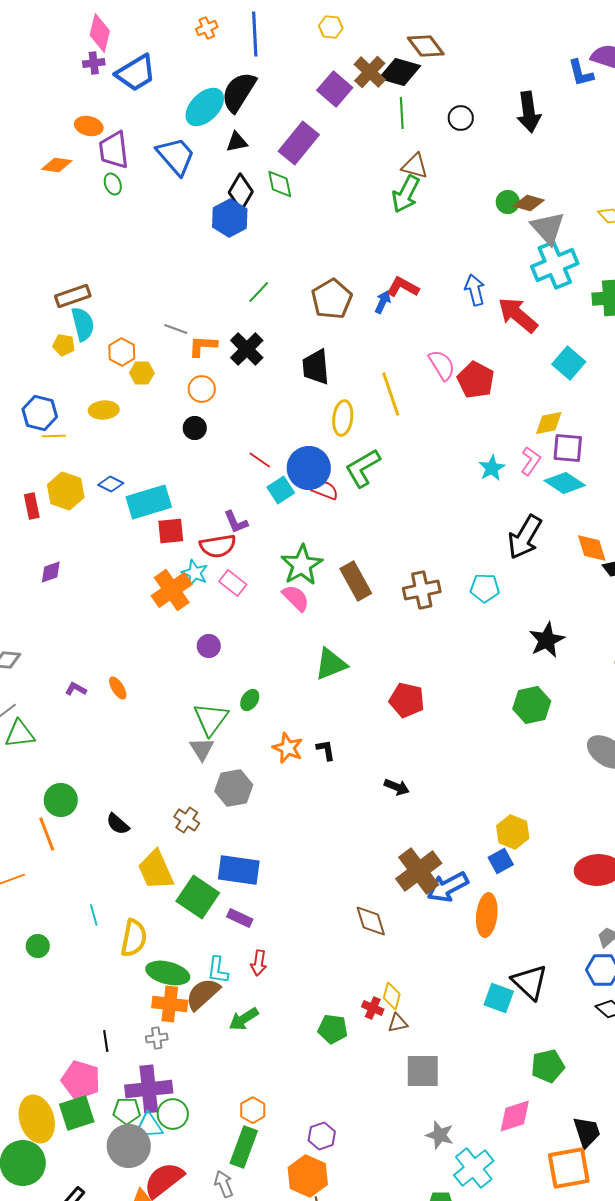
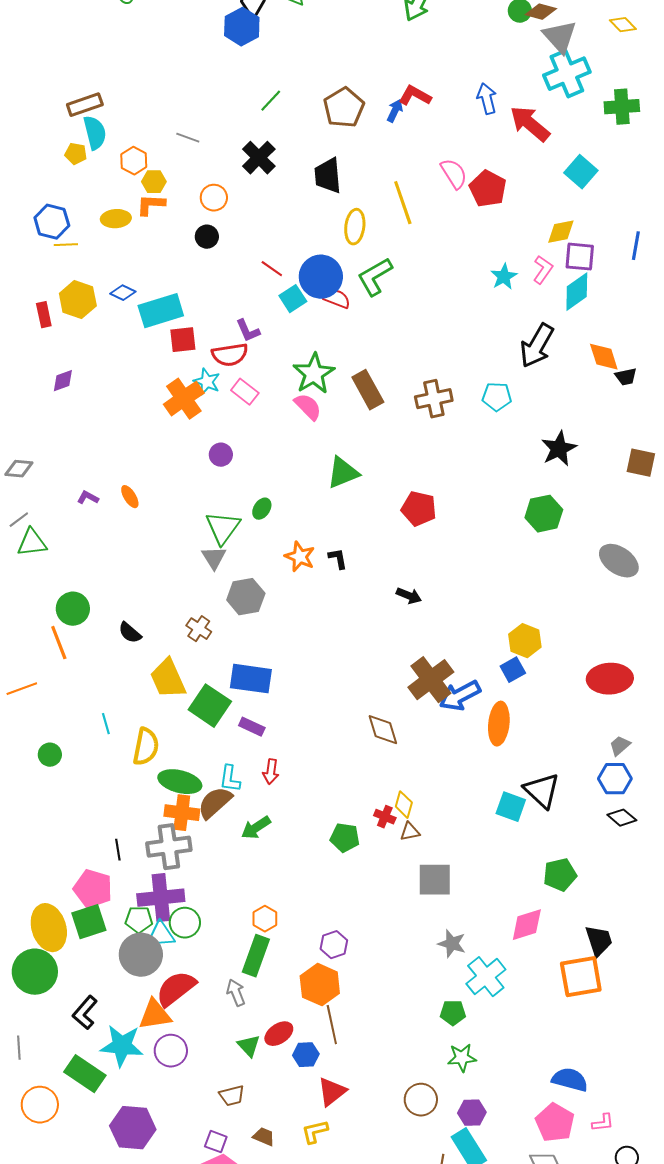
orange L-shape: (203, 346) -> (151, 205), moved
cyan diamond: (565, 483) -> (577, 292), turned -69
gray cross: (157, 1038) -> (169, 847), size x2.0

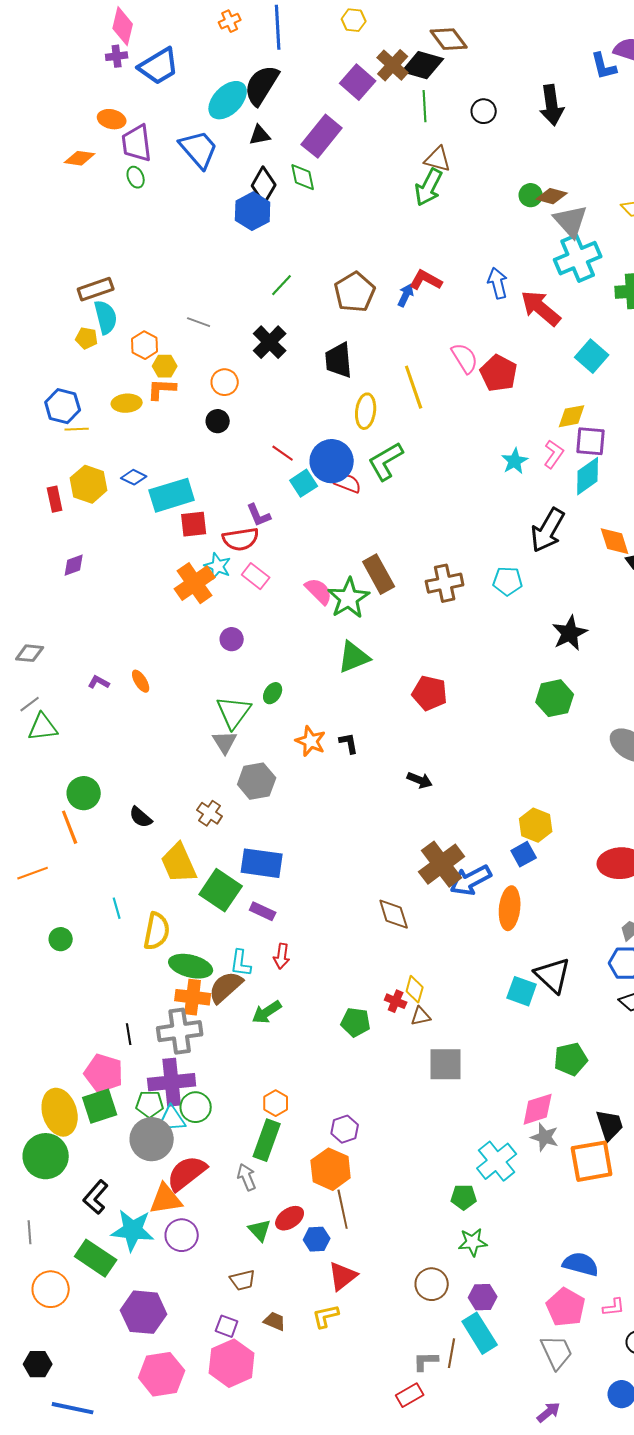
green star: (314, 374) -> (349, 598), moved
gray star: (452, 944) -> (545, 1137), moved

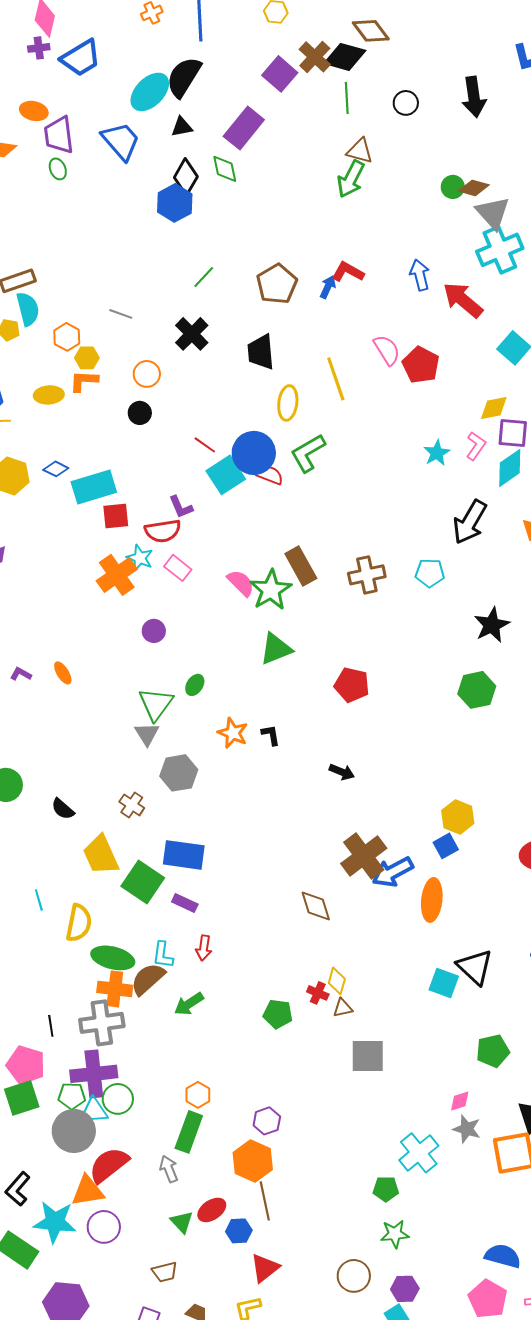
cyan square: (304, 483) -> (226, 475), size x1.4
pink diamond: (538, 1109) -> (460, 1101), size x0.6

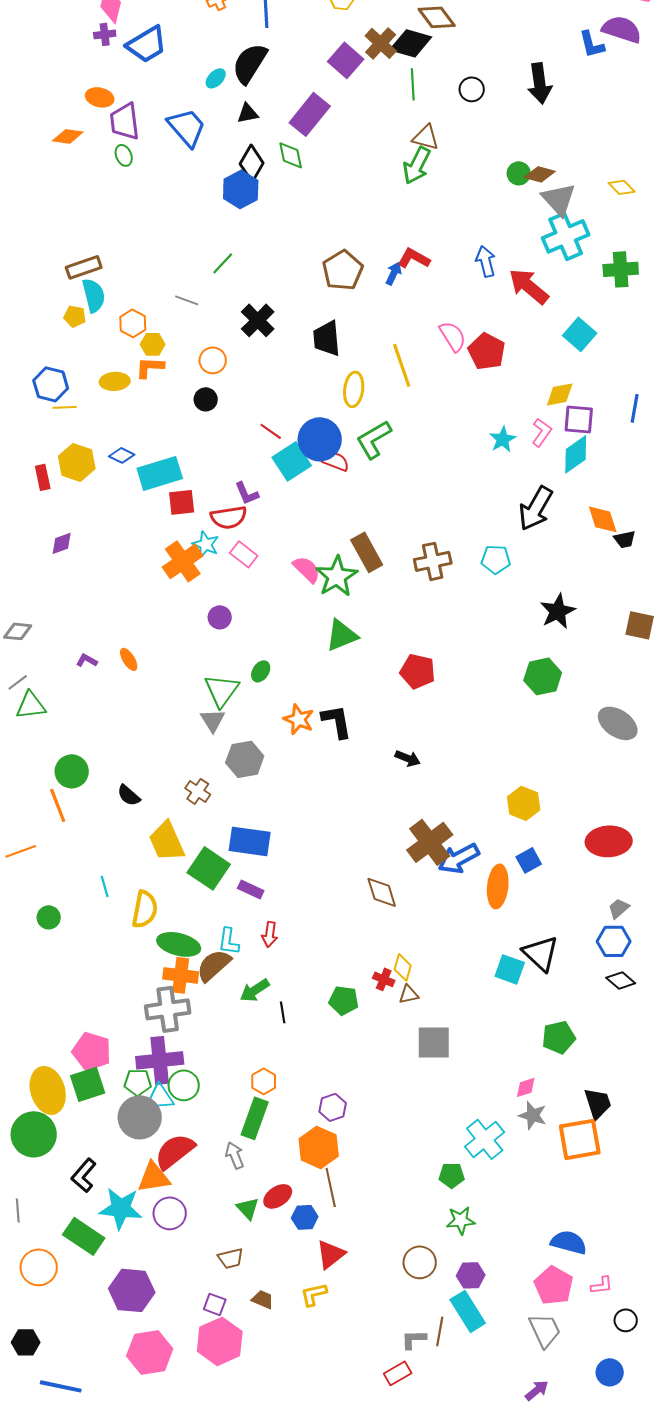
cyan ellipse: (150, 92) -> (216, 78), size x0.5
green line: (204, 277) -> (223, 263), moved
black L-shape: (271, 735) -> (337, 721), size x1.6
blue square: (446, 846) -> (529, 860), moved
black line: (51, 1026) -> (283, 1012), moved

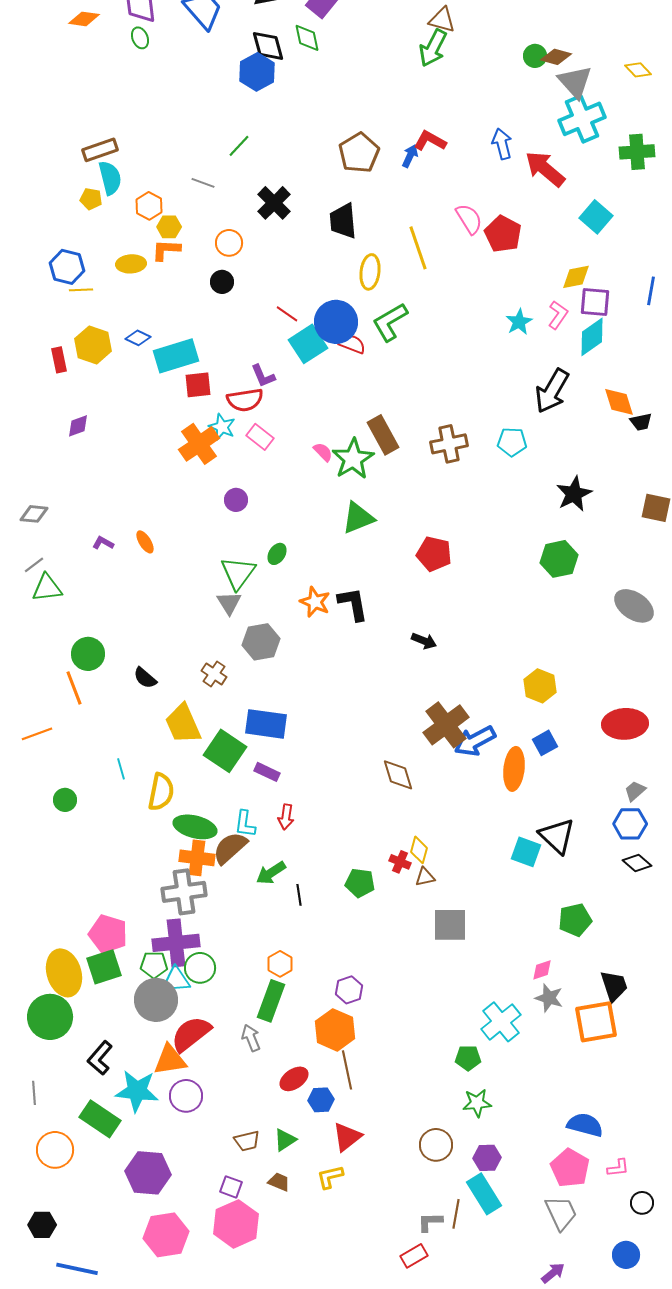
black diamond: (252, 163) -> (268, 46), turned -45
pink semicircle: (307, 569) -> (323, 452), size x0.7
green triangle: (248, 1208) -> (285, 1140), moved, turned 40

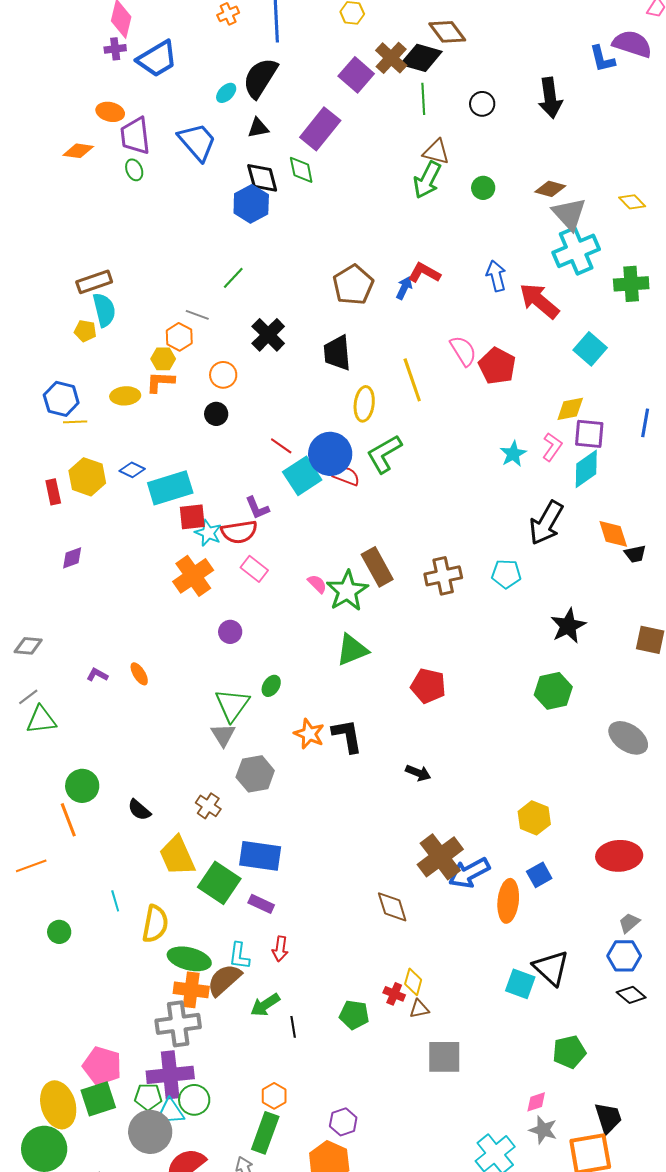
green circle: (535, 56) -> (483, 188), moved
orange hexagon: (149, 206) -> (179, 337), moved
cyan star: (222, 427) -> (208, 533), moved

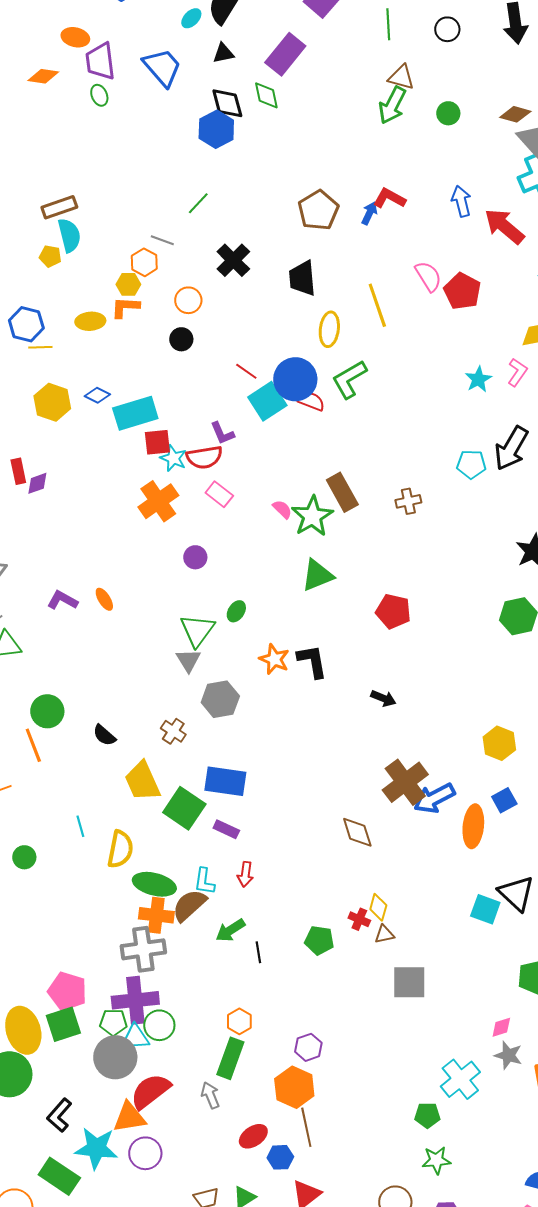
red rectangle: (53, 492) -> (18, 471), moved
cyan pentagon: (506, 574) -> (471, 464), moved
brown cross: (443, 576) -> (408, 501), size x0.7
purple L-shape: (97, 675) -> (62, 600), size x1.4

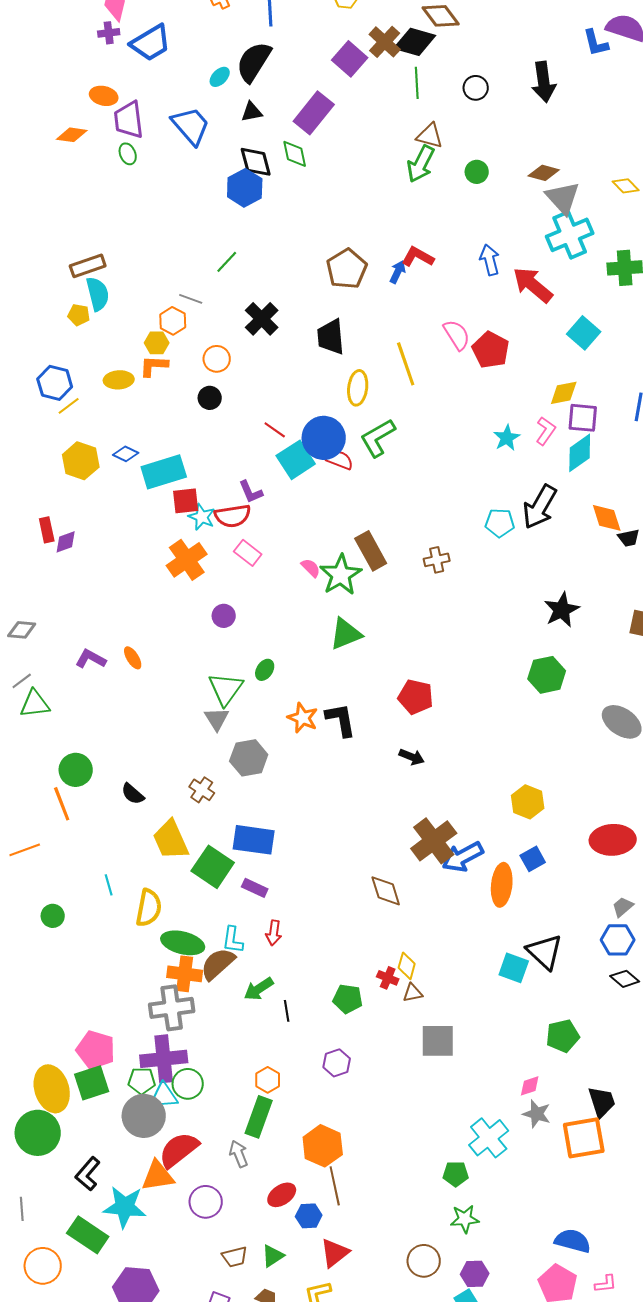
yellow line: (40, 347) -> (69, 406), turned -35
red pentagon: (393, 611) -> (416, 697), moved
purple hexagon: (308, 1047) -> (337, 1063), moved
purple circle: (145, 1153) -> (206, 1202), moved

